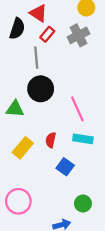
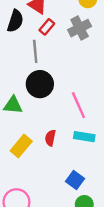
blue square: (65, 167) -> (75, 180), moved

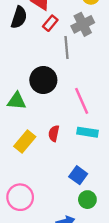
gray line: (35, 51) -> (67, 48), moved

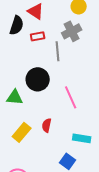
red rectangle: (50, 23) -> (38, 36), moved, turned 40
cyan rectangle: (87, 132) -> (82, 138), moved

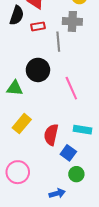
gray cross: (72, 31) -> (72, 21), turned 30
red semicircle: (47, 125) -> (51, 135), moved, size x1.5

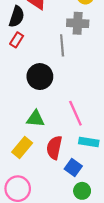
red rectangle: (38, 26) -> (17, 40), moved, turned -48
green triangle: (15, 88) -> (35, 119), moved
pink line: (71, 88) -> (75, 113), moved
yellow rectangle: (22, 124) -> (22, 148), moved

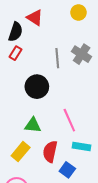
gray cross: (78, 23) -> (82, 54), moved, turned 30

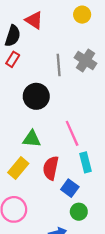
cyan rectangle: (82, 146) -> (85, 162), turned 66

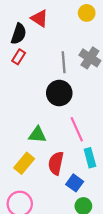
black circle: (36, 96) -> (59, 93), moved

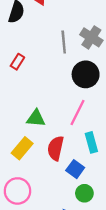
red rectangle: (19, 57) -> (17, 62), moved
black circle: (59, 93) -> (86, 74), moved
pink line: (77, 129) -> (78, 112), turned 50

